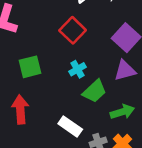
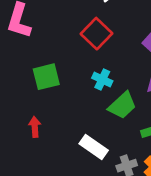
cyan cross: (77, 69) -> (102, 80), turned -35
red arrow: (20, 109) -> (35, 127), size x0.6

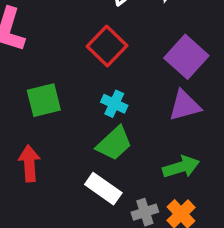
green trapezoid: (122, 105) -> (114, 143), moved
red arrow: (35, 127) -> (29, 163), size x1.4

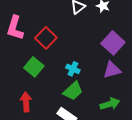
red square: (107, 46) -> (46, 38), moved
green square: (44, 100) -> (34, 67), turned -36

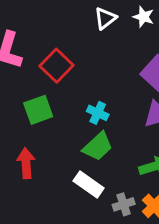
green square: (34, 67) -> (38, 110), turned 30

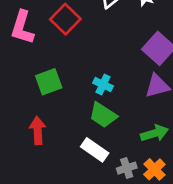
red square: (56, 66) -> (65, 19), moved
green trapezoid: (98, 146) -> (103, 115), turned 76

